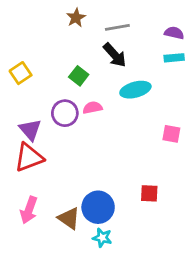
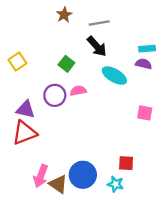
purple semicircle: (174, 33) -> (144, 64), moved
cyan ellipse: (135, 90) -> (114, 76), turned 45
purple triangle: (30, 130) -> (26, 109), turned -36
pink arrow: (29, 210) -> (41, 176), moved
cyan star: (102, 238) -> (116, 184), moved

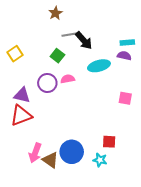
gray line: (99, 23) -> (71, 34), moved
cyan ellipse: (114, 76) -> (99, 66), turned -45

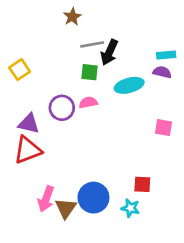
black arrow: (84, 40) -> (109, 52), turned 66
green square: (57, 56) -> (90, 72), moved, turned -32
brown triangle: (50, 160) -> (66, 208), turned 30

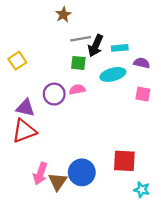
cyan rectangle: (166, 55) -> (120, 48), moved
pink square: (163, 128) -> (143, 94), moved
red square: (142, 184) -> (124, 161), size x1.5
cyan star: (130, 208) -> (142, 190), moved

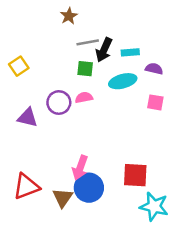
red triangle: (24, 131) -> (26, 186), moved
pink arrow: (40, 174) -> (80, 168), moved
cyan star: (142, 190) -> (154, 206), size x1.6

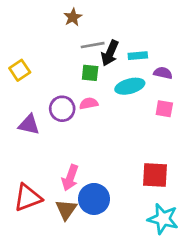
pink arrow: (80, 168) -> (70, 178), moved
red square: (135, 175) -> (155, 175), moved

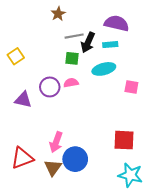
purple semicircle: (163, 73) -> (117, 23), moved, size x1.6

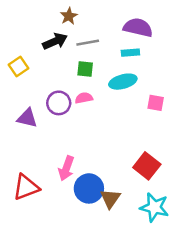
black arrow: (88, 42) -> (55, 41), moved, turned -138
red square: (124, 140) -> (147, 166), turned 35
brown triangle: (53, 168) -> (110, 199), moved

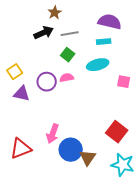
yellow square: (18, 66) -> (15, 72), moved
green square: (85, 69) -> (68, 55), turned 32

